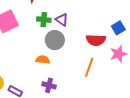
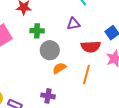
purple triangle: (62, 20) -> (73, 24), moved, turned -40
orange semicircle: (43, 60) -> (59, 68), moved, turned -32

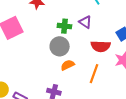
purple triangle: (73, 24) -> (85, 22), turned 40
green cross: (37, 31) -> (64, 26), moved

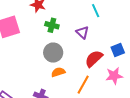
green cross: (64, 26) -> (52, 25), moved
red semicircle: (101, 46) -> (94, 59), turned 126

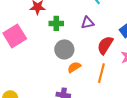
purple triangle: (82, 32) -> (87, 23), turned -40

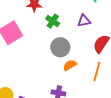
green cross: (56, 23) -> (53, 21), turned 32

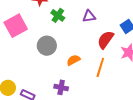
gray circle: (60, 47) -> (47, 46), moved

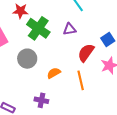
green cross: (58, 15) -> (38, 28), size x1.6
orange line: (100, 67) -> (81, 80), turned -30

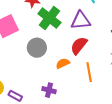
purple triangle: (70, 29) -> (81, 20), size x1.5
red semicircle: (86, 53) -> (79, 46), moved

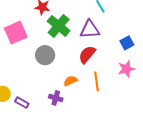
orange semicircle: (63, 63) -> (70, 81), moved

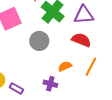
red semicircle: (87, 54) -> (81, 40), turned 72
orange line: (96, 81) -> (91, 67), turned 36

